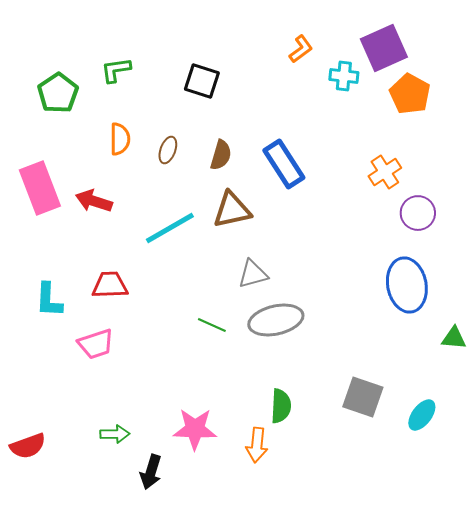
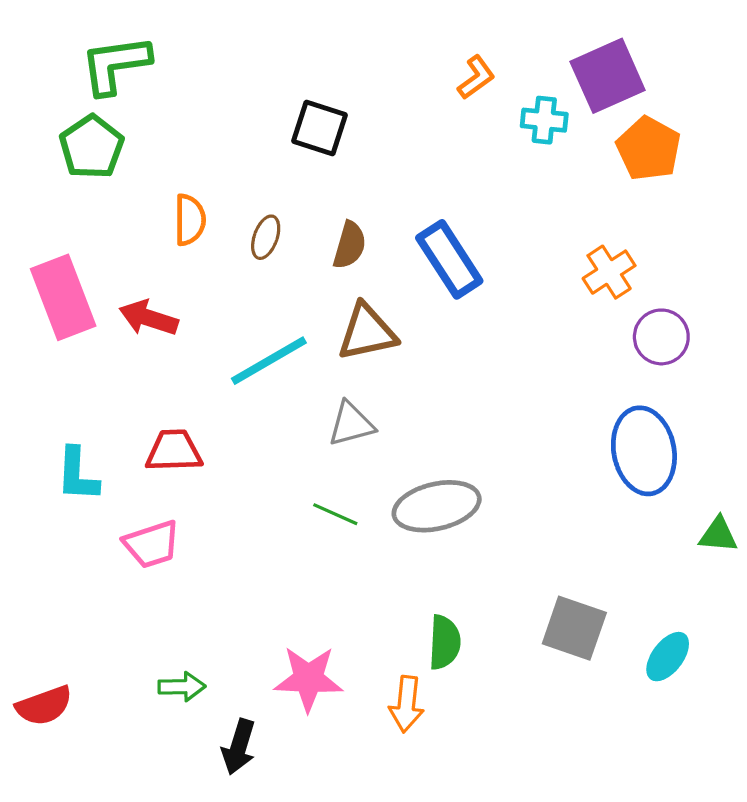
green L-shape: (116, 70) -> (115, 65), moved, size x1.5
gray triangle: (253, 274) -> (351, 424), moved

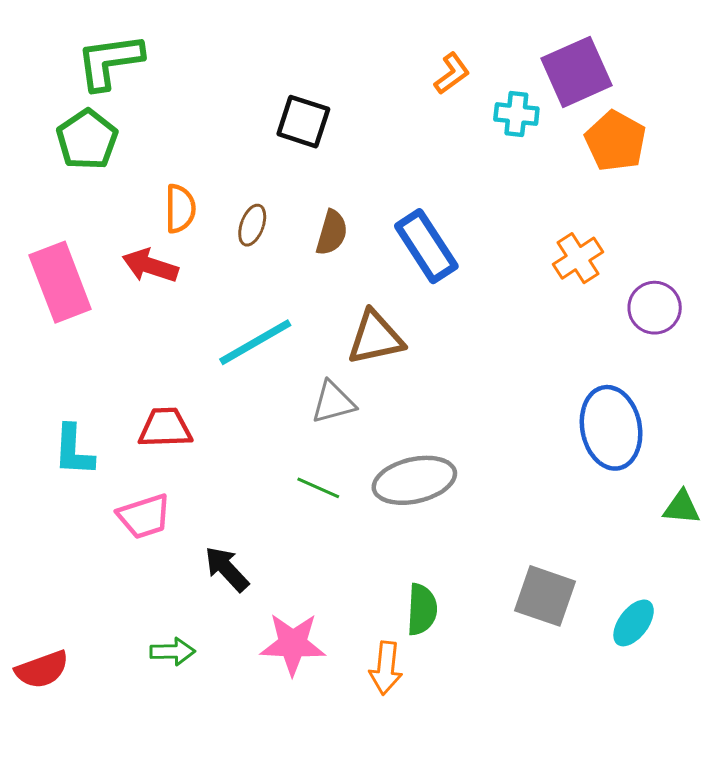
red arrow: (149, 318) -> (150, 266), moved
brown triangle: (367, 332) -> (375, 338), moved
purple circle: (661, 337) -> (655, 308), moved
black arrow: (239, 747) -> (227, 569), moved, turned 120

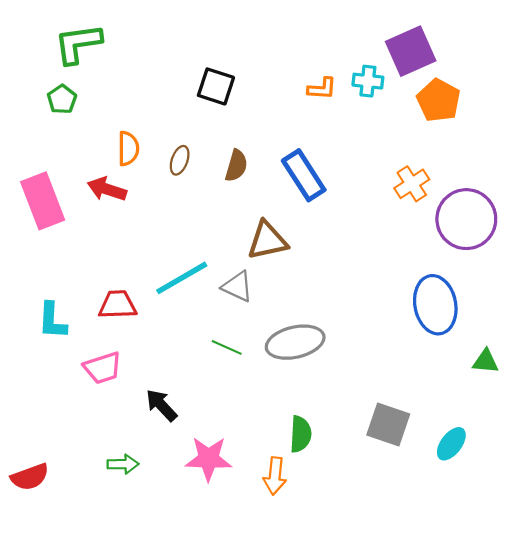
orange L-shape: (452, 73) -> (322, 89), moved, turned 40
green pentagon: (87, 140) -> (62, 99), size x0.7
purple circle: (655, 308) -> (466, 219), size x1.6
cyan line: (255, 342) -> (182, 278), moved
gray triangle: (333, 402) -> (237, 287), turned 40

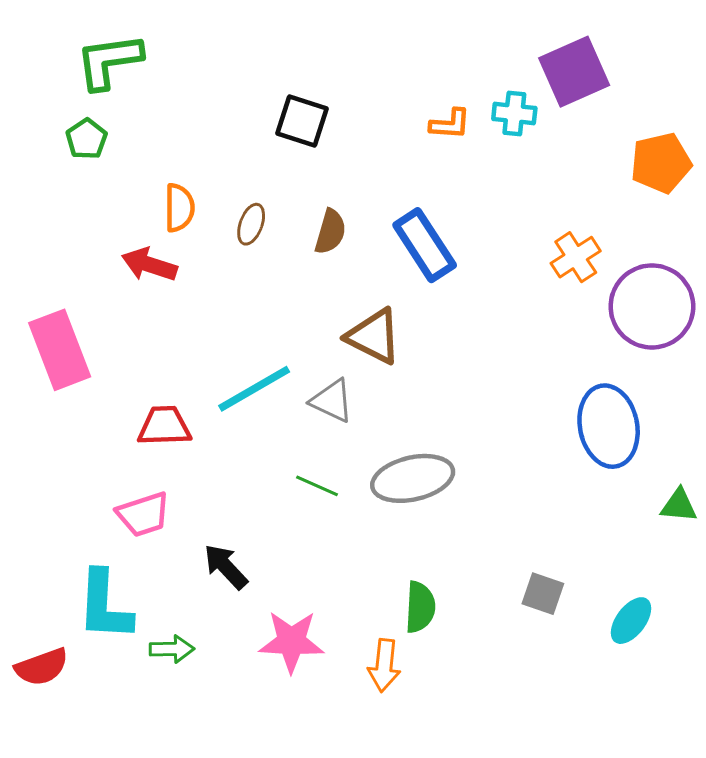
orange pentagon: (439, 100) -> (661, 163), moved, turned 30
pink rectangle: (43, 201) -> (60, 350), moved
brown triangle: (267, 241) -> (374, 336), turned 39
cyan L-shape: (52, 321) -> (105, 606), moved, size x1.4
gray square: (388, 425) -> (543, 594), size x0.7

